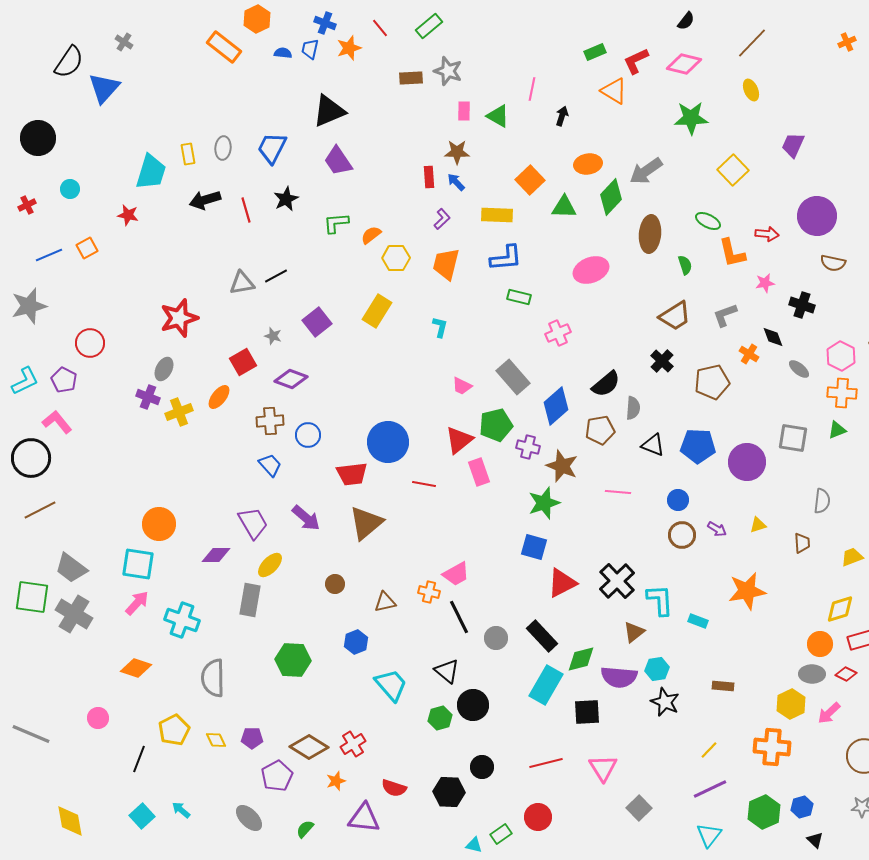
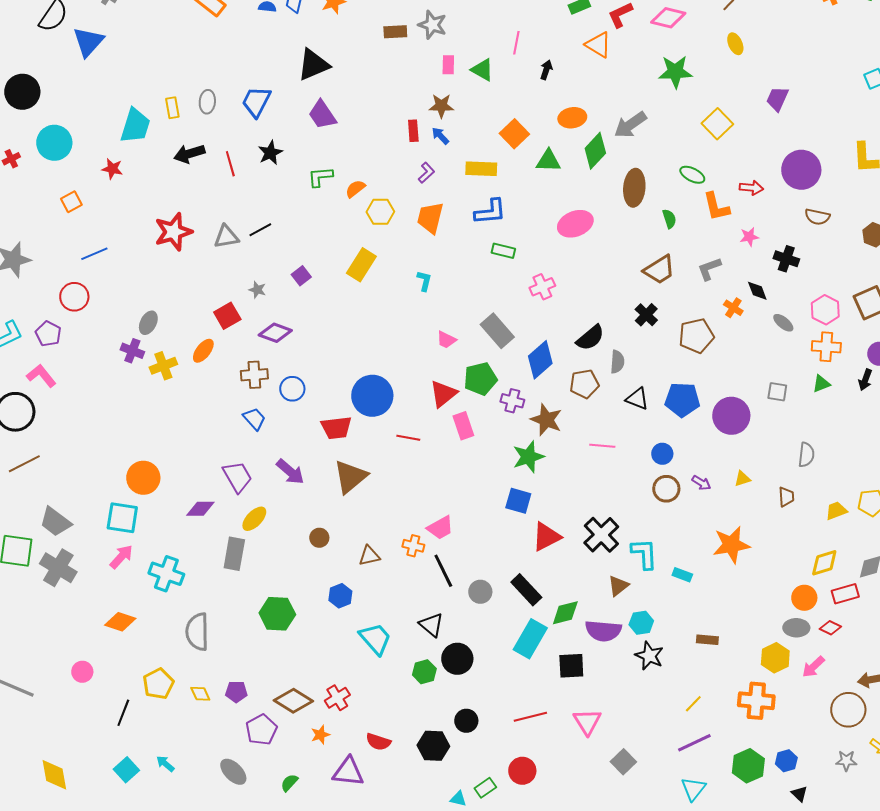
cyan circle: (70, 189) -> (54, 143), size x1.8
blue line: (49, 255) -> (94, 254), moved
red star: (179, 318) -> (173, 232), moved
purple square: (317, 322) -> (301, 276), size x0.7
gray square: (793, 438) -> (777, 392), size x0.7

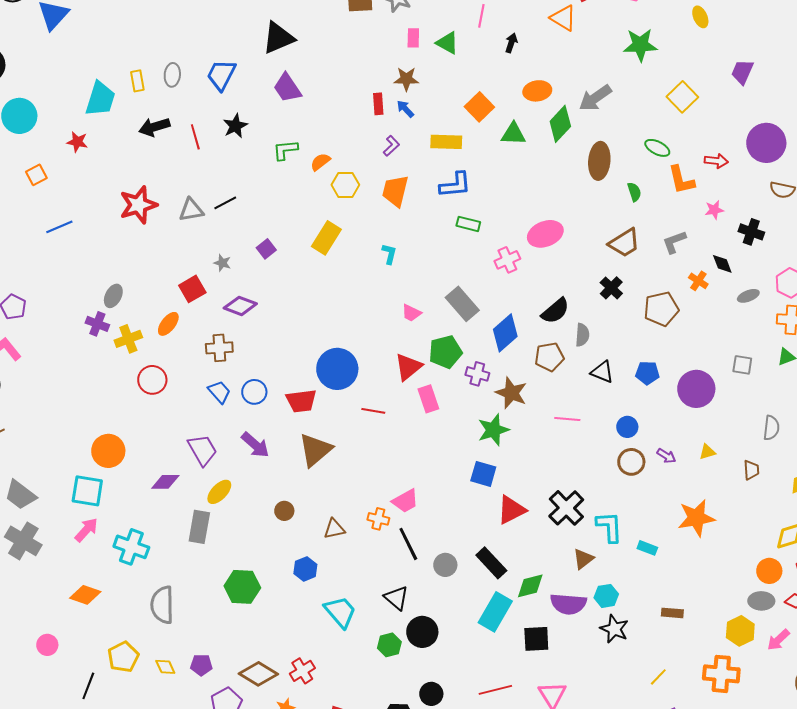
pink ellipse: (575, 224) -> (545, 234), moved
red circle: (74, 297) -> (152, 380), moved
gray ellipse: (783, 323) -> (748, 296), turned -60
blue circle: (292, 389) -> (254, 392), moved
blue pentagon: (682, 400) -> (647, 373), size x0.7

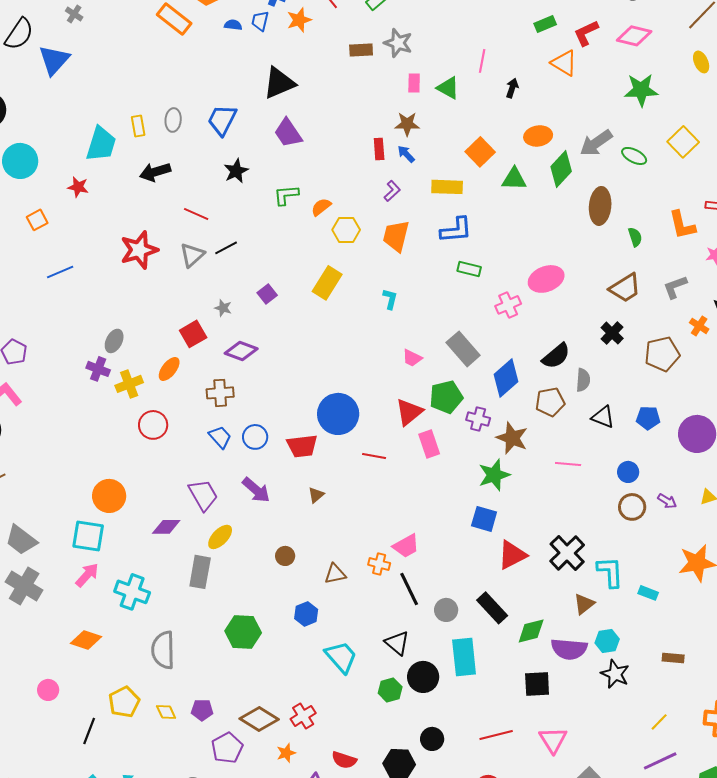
red line: (195, 137) -> (196, 214), moved, turned -50
green ellipse: (657, 148) -> (634, 156), moved
gray triangle: (191, 210) -> (192, 255), turned -32
brown triangle: (315, 450) -> (316, 495), size x0.5
cyan rectangle: (495, 612) -> (464, 657), moved, turned -36

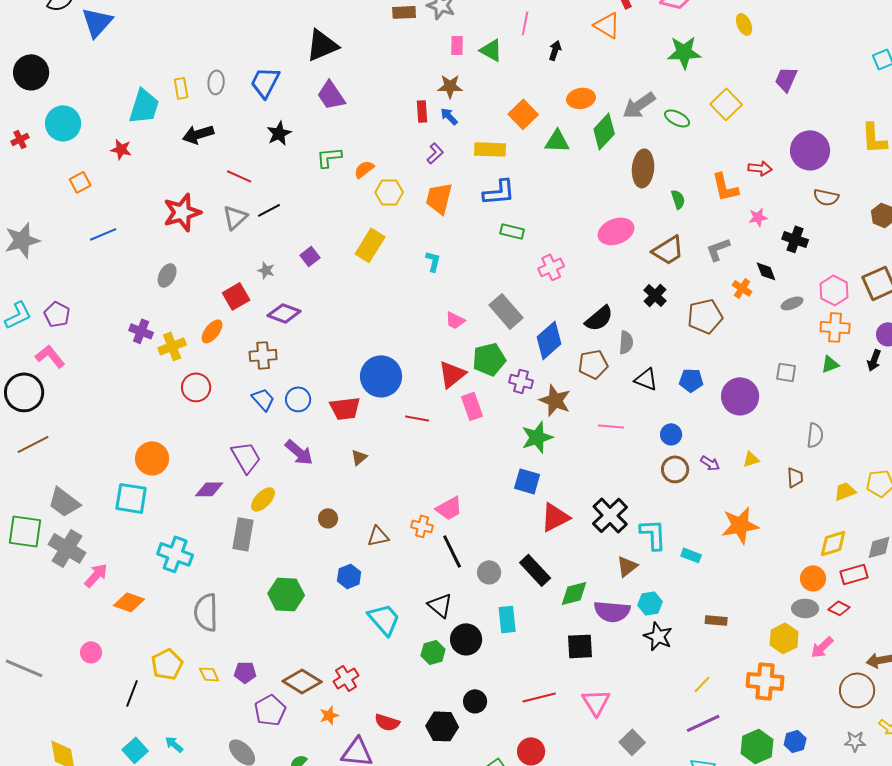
pink ellipse: (546, 279) -> (616, 231), moved
gray ellipse: (114, 341) -> (167, 275), moved
pink arrow: (87, 575) -> (96, 575), moved
cyan rectangle: (464, 657) -> (507, 619), size x0.7

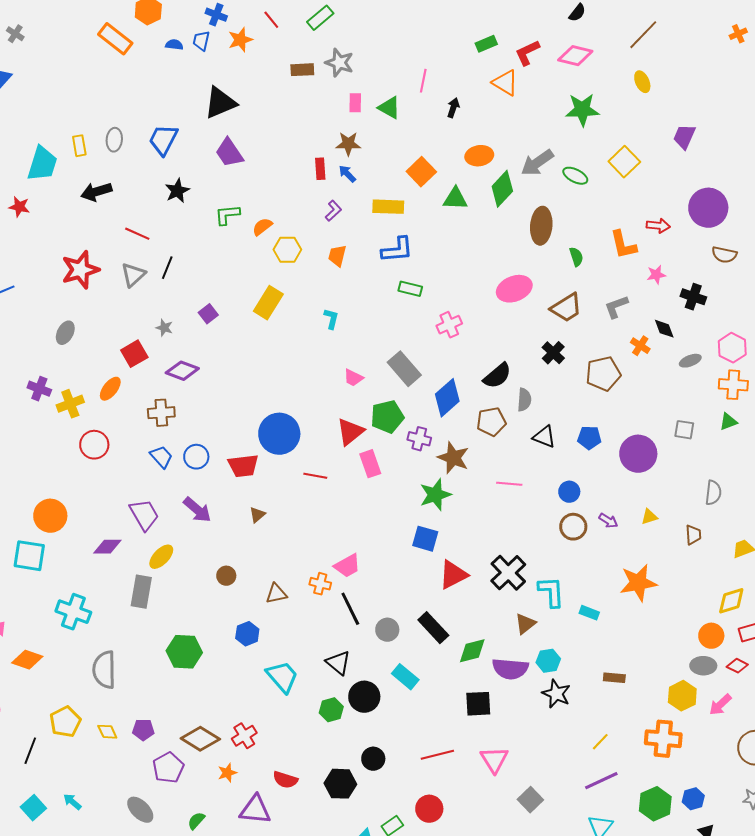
orange trapezoid: (439, 198) -> (337, 256), size x0.7
black line: (269, 210) -> (167, 268), turned -40
cyan rectangle: (507, 619) -> (405, 677), turned -44

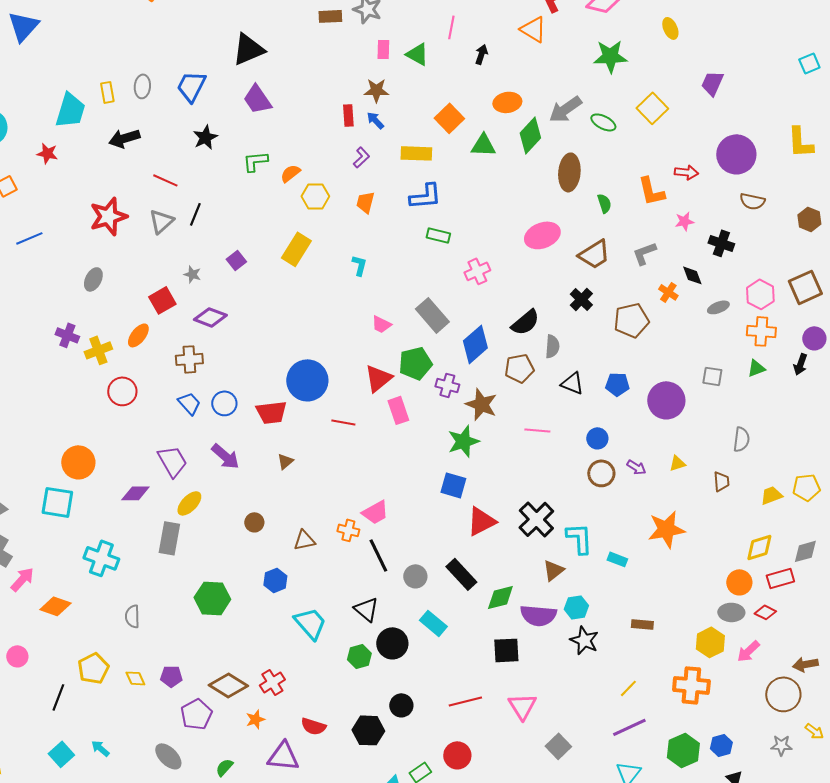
gray semicircle: (104, 670) -> (132, 616), size x0.6

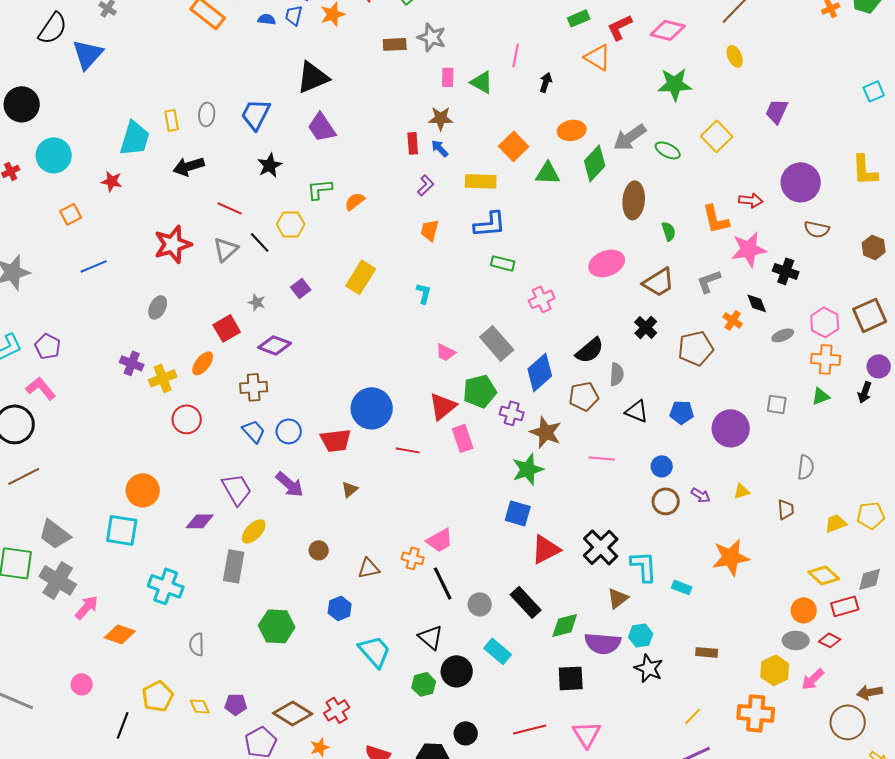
yellow hexagon: (315, 196) -> (291, 224), moved
black line: (195, 214) -> (260, 242), turned -65
pink star: (684, 221) -> (749, 249), size x1.8
yellow diamond: (759, 547) -> (824, 575), turned 60

